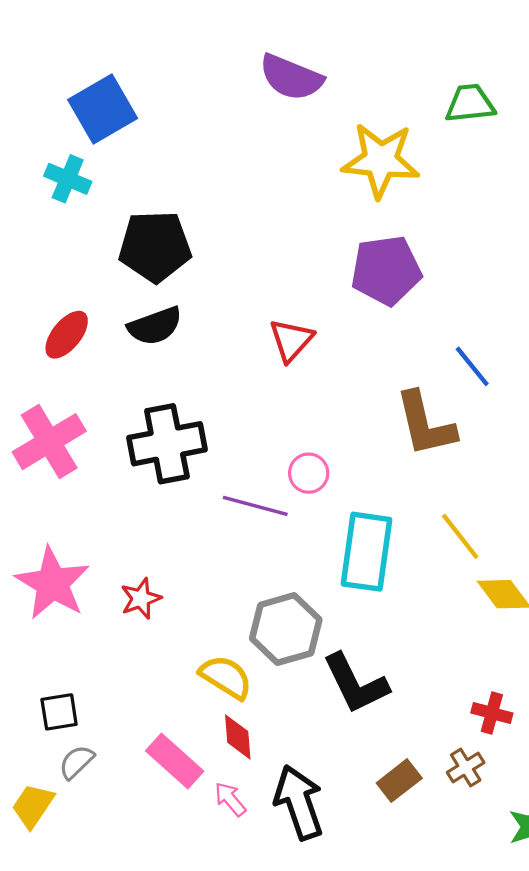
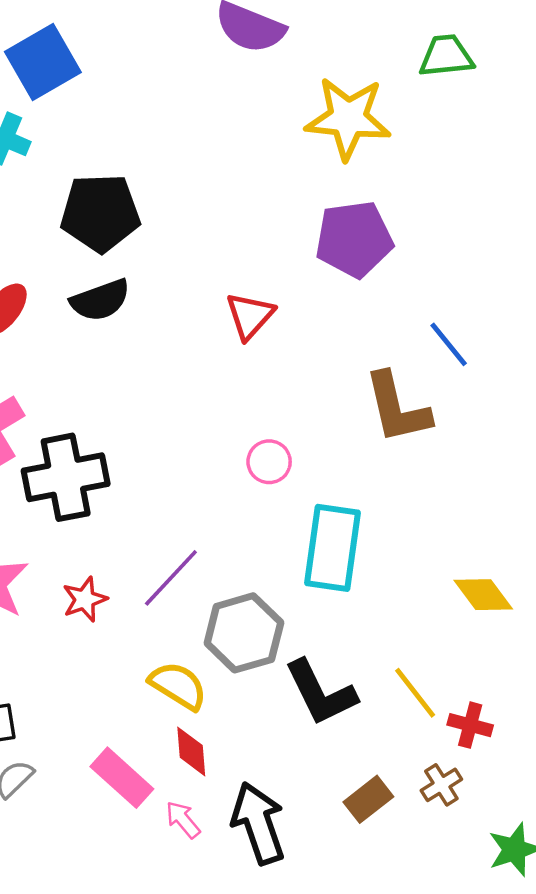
black cross: (167, 444) -> (66, 477), moved
purple line: (255, 506) -> (171, 578), moved, turned -62
yellow line: (460, 536) -> (415, 693), moved

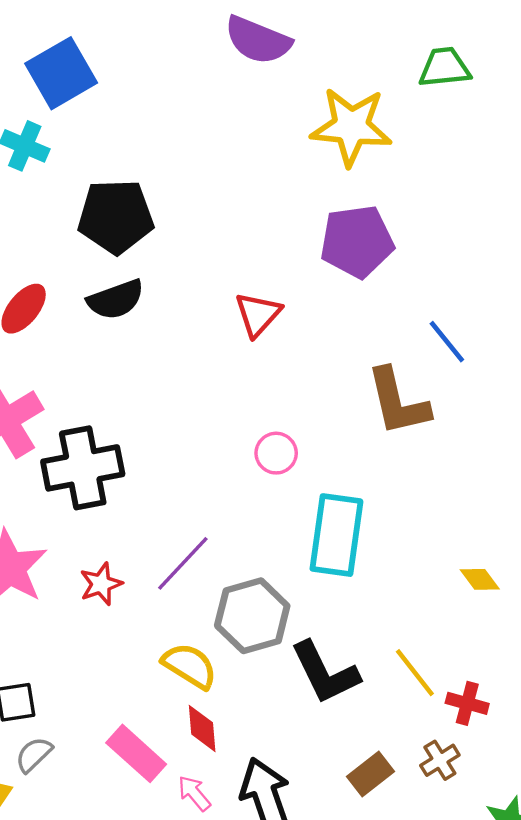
yellow diamond: (483, 595) -> (480, 579), size x0.7

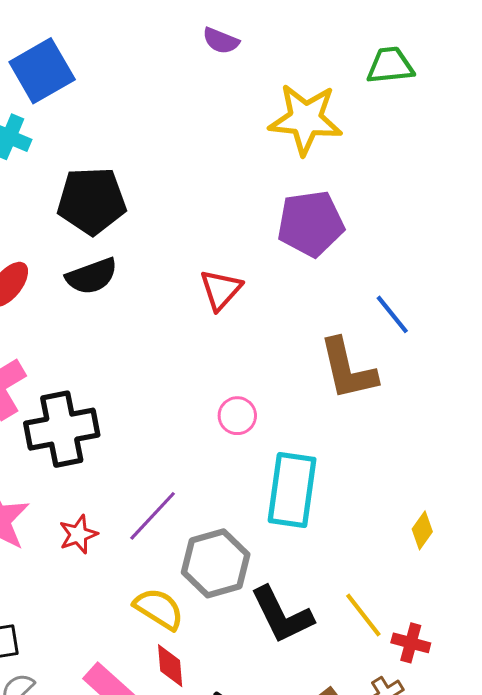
purple semicircle: (258, 40) -> (221, 41), size x0.6
yellow diamond: (480, 579) -> (422, 530), turned 72

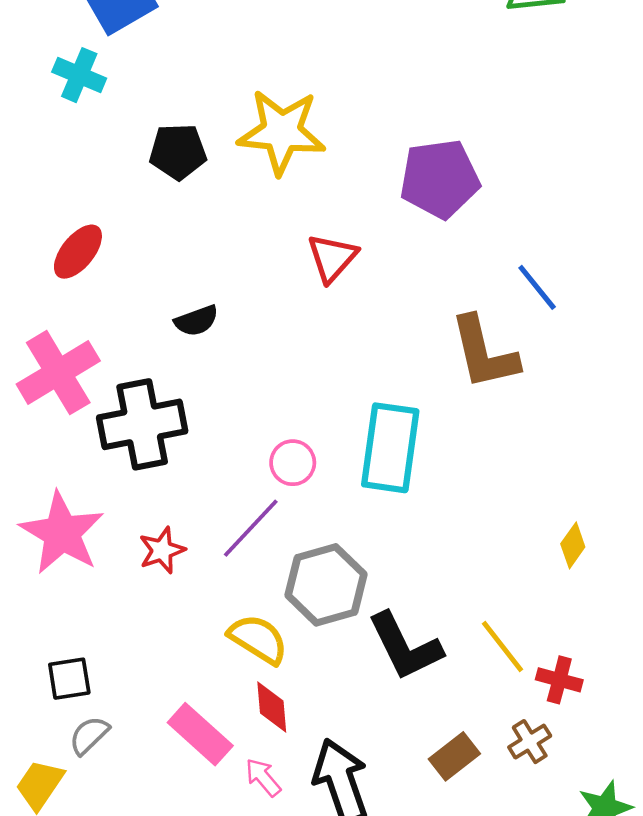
yellow star: (305, 119) -> (282, 132), moved
black pentagon: (92, 201) -> (178, 152), size x0.7
black semicircle: (92, 276) -> (196, 321), moved, size x0.7
pink circle: (237, 416) -> (293, 463), moved
cyan rectangle: (292, 490) -> (390, 448), moved

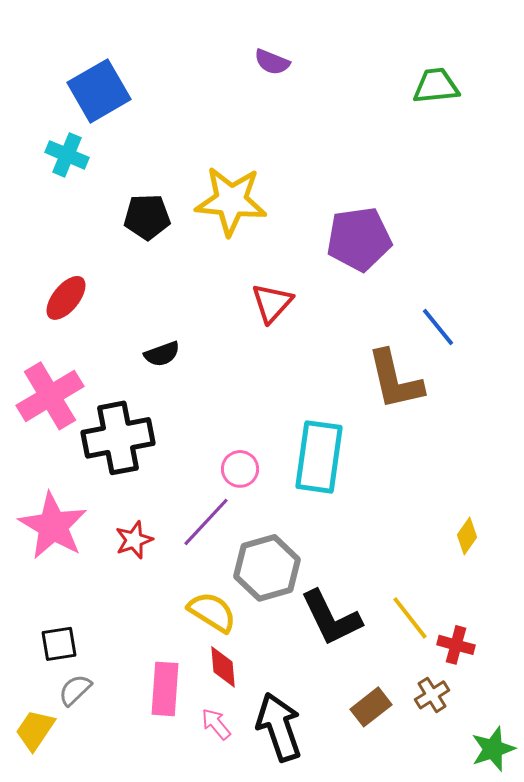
pink rectangle: (200, 734) -> (165, 689), turned 52

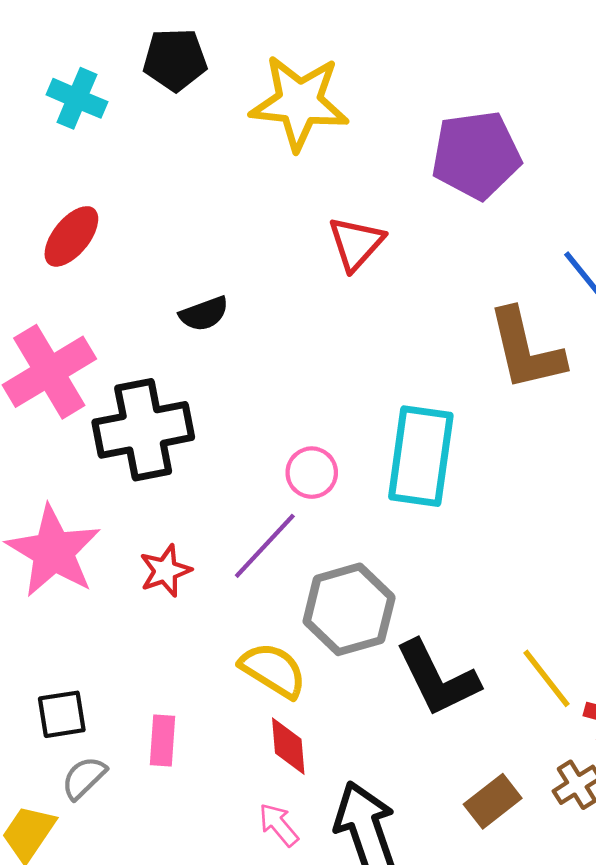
cyan cross: (67, 155) -> (77, 98), moved
black pentagon: (147, 217) -> (175, 60), moved
pink rectangle: (165, 689) -> (163, 741), moved, size x0.7

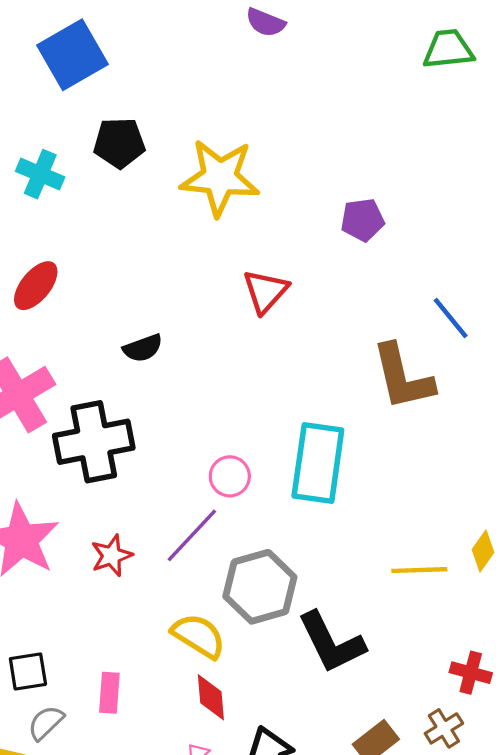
purple pentagon: (476, 155) -> (363, 220), size x0.6
yellow line: (547, 678) -> (419, 570), moved, turned -54

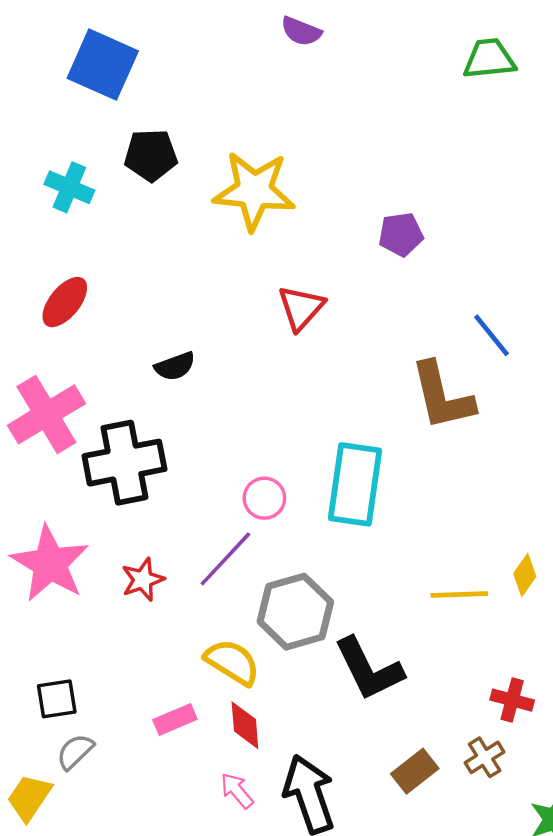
blue square: (73, 55) -> (103, 65), turned -36
pink rectangle: (109, 693) -> (175, 720), moved, turned 63

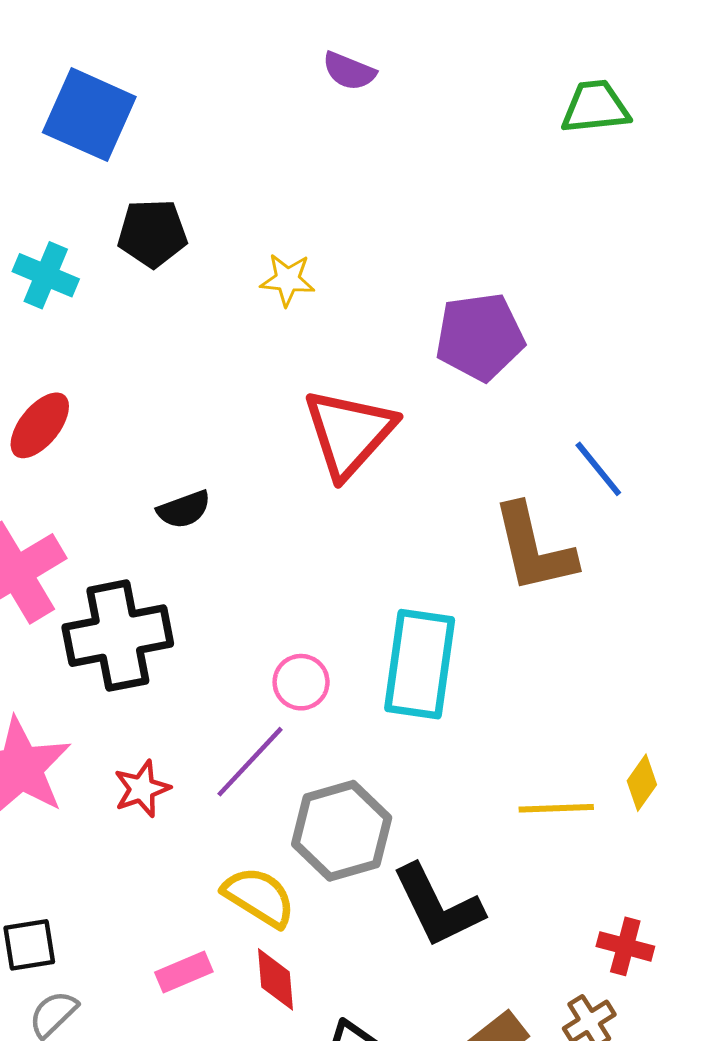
yellow star: (254, 191) -> (288, 280), size x0.5
purple pentagon: (401, 234) -> (480, 337), size x1.5
red triangle: (301, 308) -> (349, 433), size x1.5

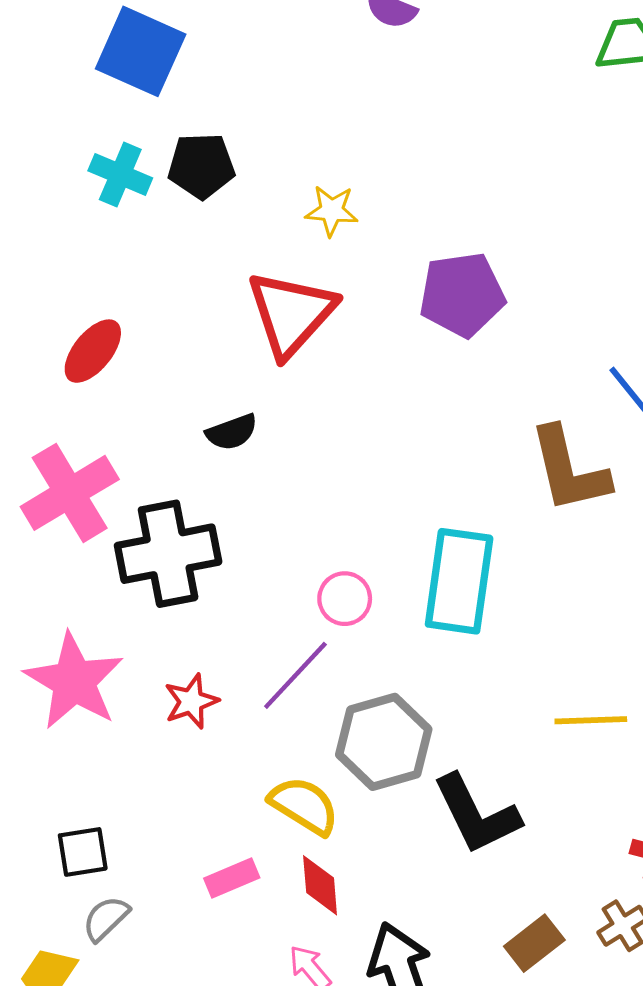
cyan cross: (46, 275) -> (120, 174), moved
purple pentagon: (480, 337) -> (462, 295), moved
red triangle: (349, 433) -> (291, 313), moved

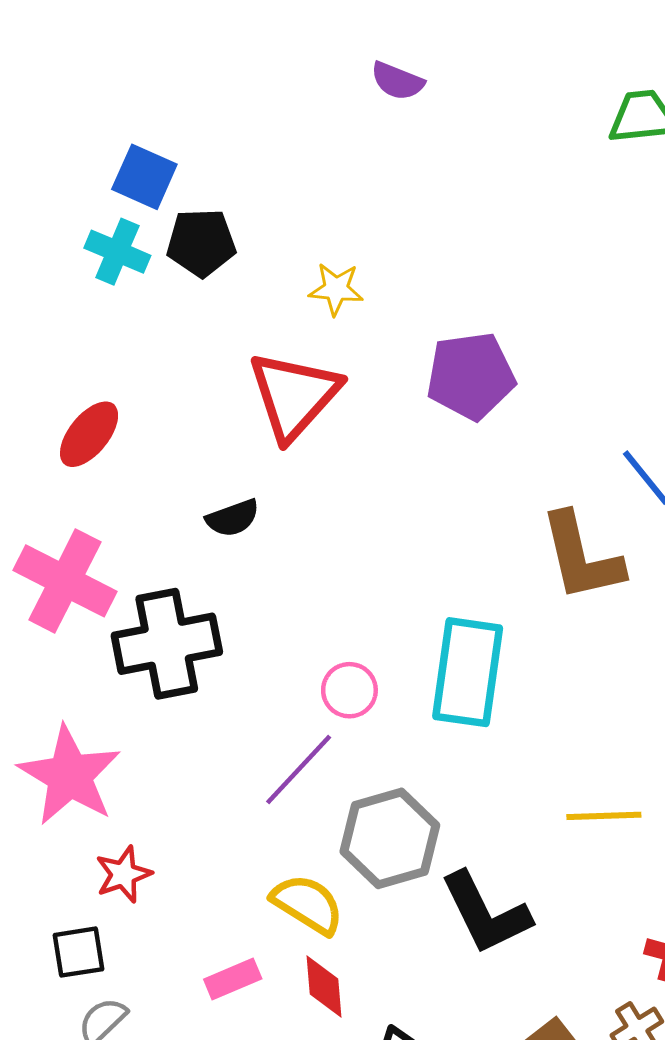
blue square: (141, 51) -> (144, 177), moved, size x0.7
pink cross: (70, 493) -> (65, 581), turned -32
red star: (191, 701) -> (123, 874), moved

